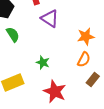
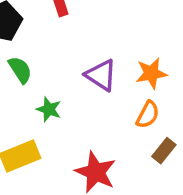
purple triangle: (50, 19) -> (101, 75), moved
green star: (43, 63) -> (49, 109), moved

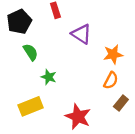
purple triangle: (101, 75) -> (81, 34), moved

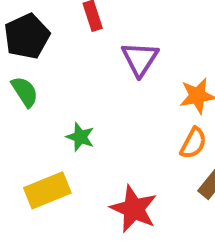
purple triangle: (81, 34) -> (140, 59), turned 30
green semicircle: (31, 52) -> (25, 92), moved

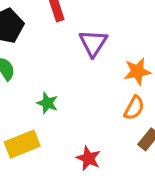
red star: (134, 209) -> (88, 158), size x0.7

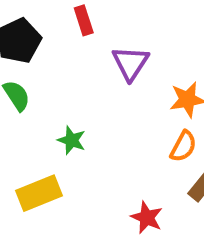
red star: (88, 158) -> (147, 218), moved

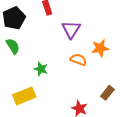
orange semicircle: (183, 146) -> (78, 60), moved, turned -98

